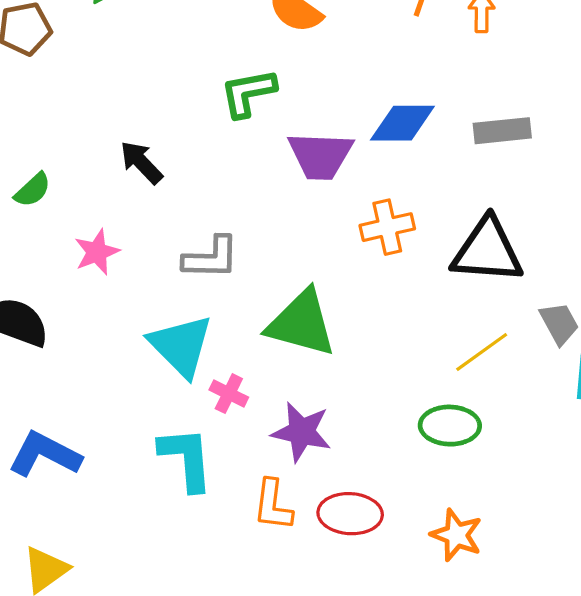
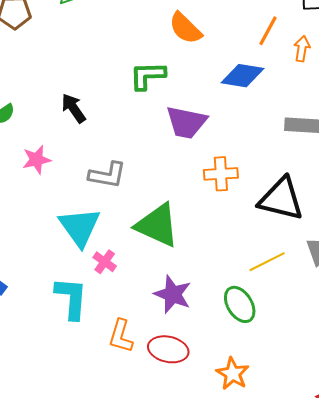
blue diamond: (402, 123) -> (243, 76), moved
green ellipse: (450, 426) -> (240, 304), turned 48
purple star: (301, 432) -> (173, 294), moved

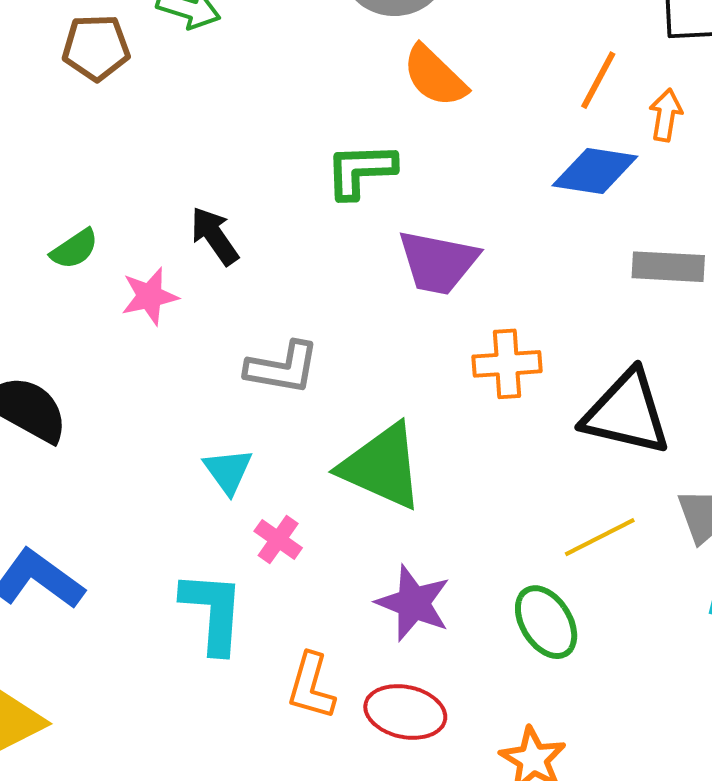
blue diamond: (243, 76) -> (595, 171), moved
pink star: (37, 160) -> (150, 296), moved
cyan triangle: (80, 227) -> (228, 471), size x0.6

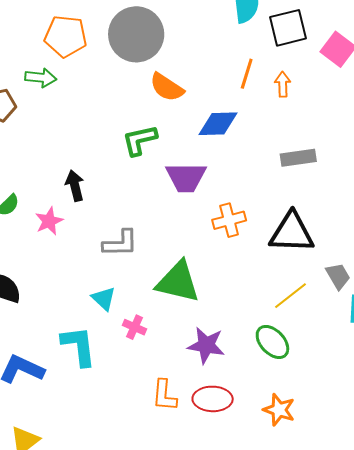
blue diamond: (595, 171) -> (218, 124), moved
black arrow: (214, 236) -> (75, 186), turned 32
cyan L-shape: (213, 612) -> (79, 346), moved

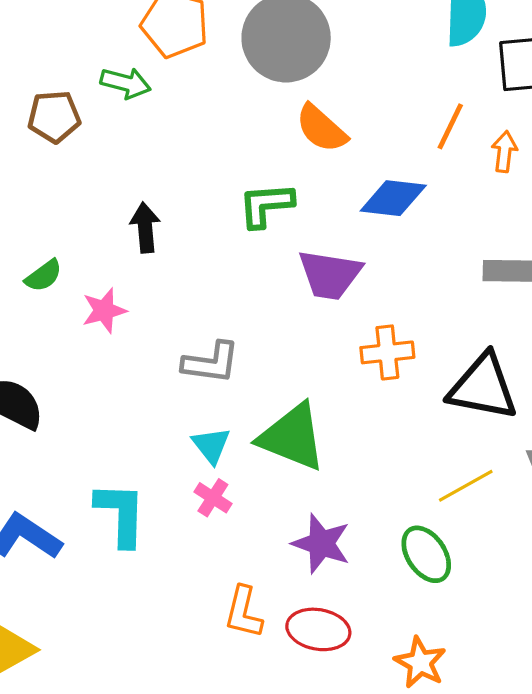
black arrow: (75, 186) -> (145, 228), moved
cyan triangle: (104, 299) -> (211, 445), moved

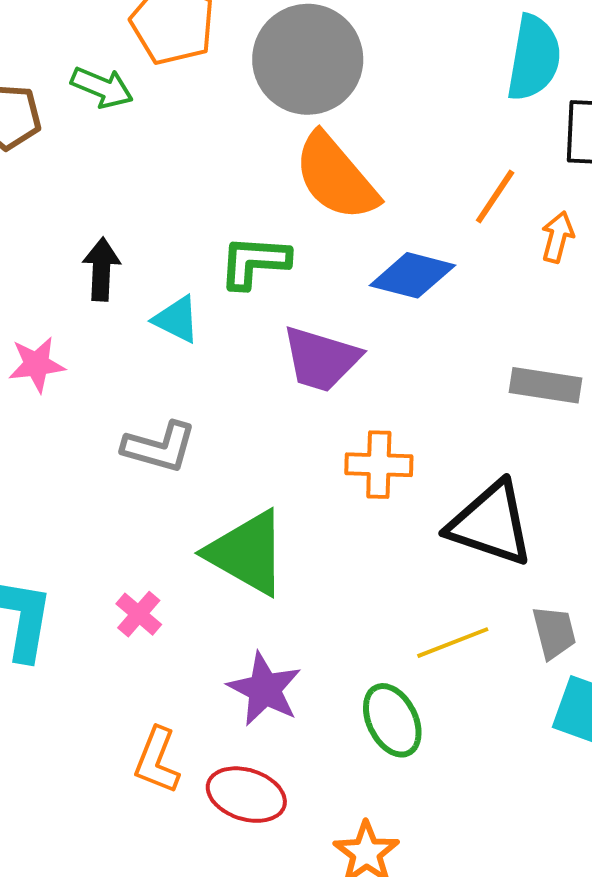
orange semicircle: (321, 128) -> (336, 177), size x1.4
cyan triangle: (211, 445) -> (177, 319), moved, turned -33

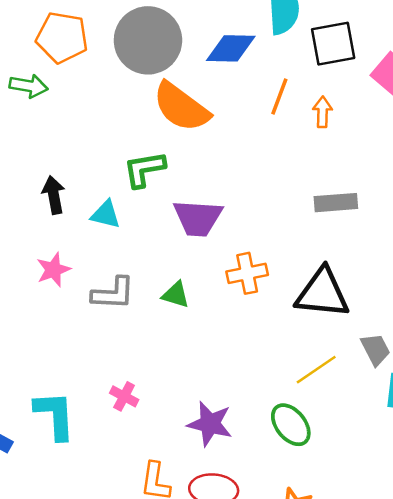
blue diamond: (412, 275) -> (231, 48), moved
pink star: (37, 364) -> (53, 270), moved
green triangle: (247, 553) -> (176, 295), moved, size x0.5

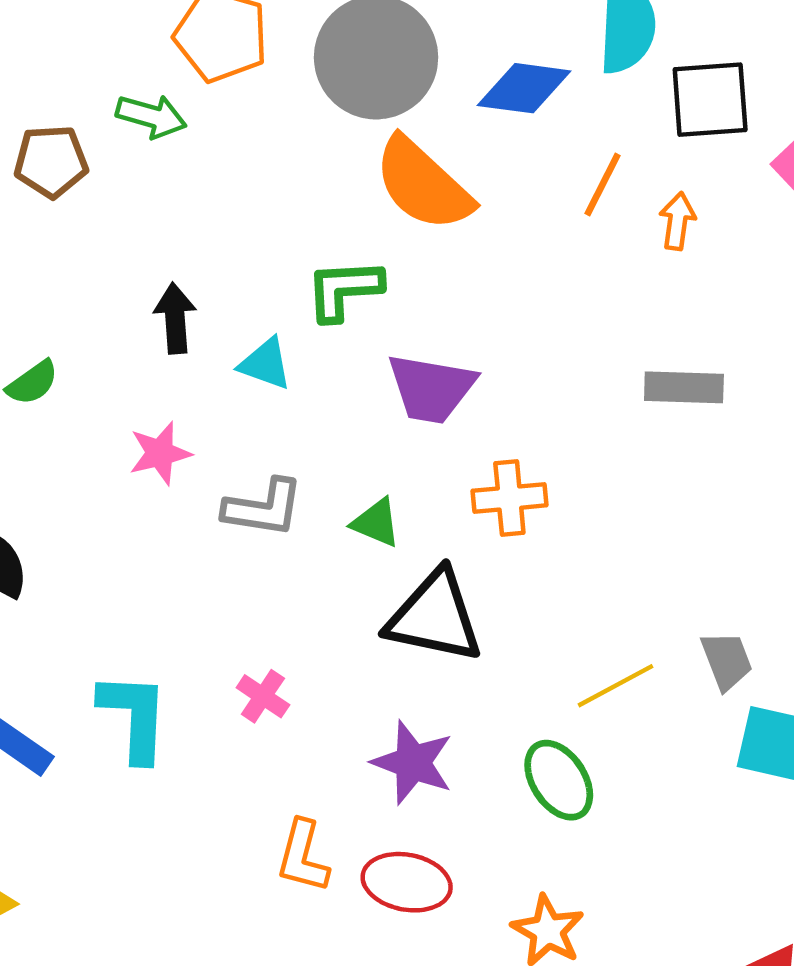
black triangle: (322, 293) -> (435, 617), moved

